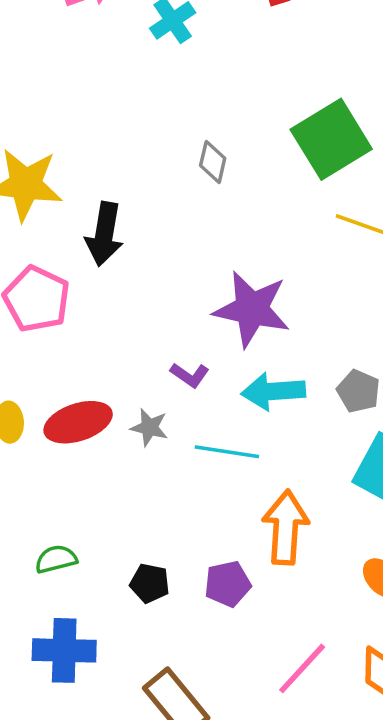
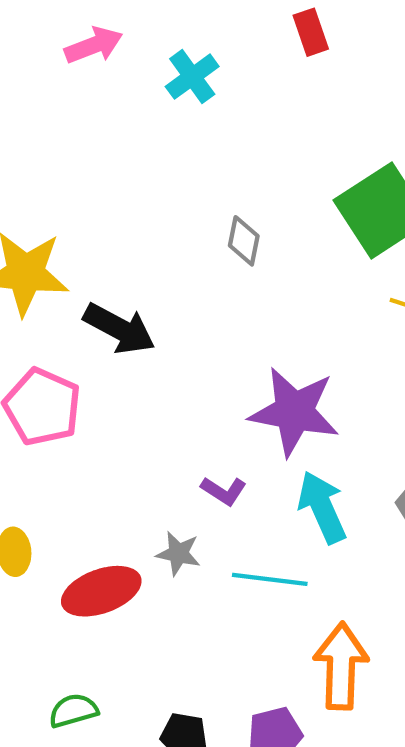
black arrow: (104, 234) -> (119, 329), turned -70
cyan arrow: (273, 391) -> (322, 507), turned 72
red ellipse: (78, 422) -> (101, 591), moved

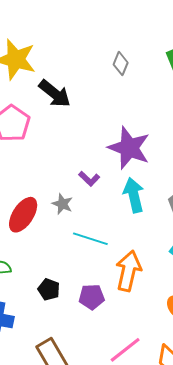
cyan line: (270, 579) -> (90, 239), moved
red ellipse: (101, 591) -> (23, 215), turned -48

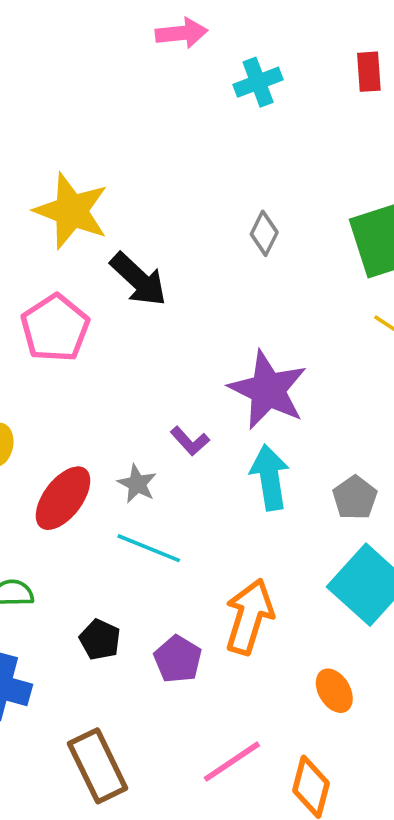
cyan line: (90, 239) -> (149, 548), moved
purple pentagon: (92, 297) -> (178, 659), turned 30

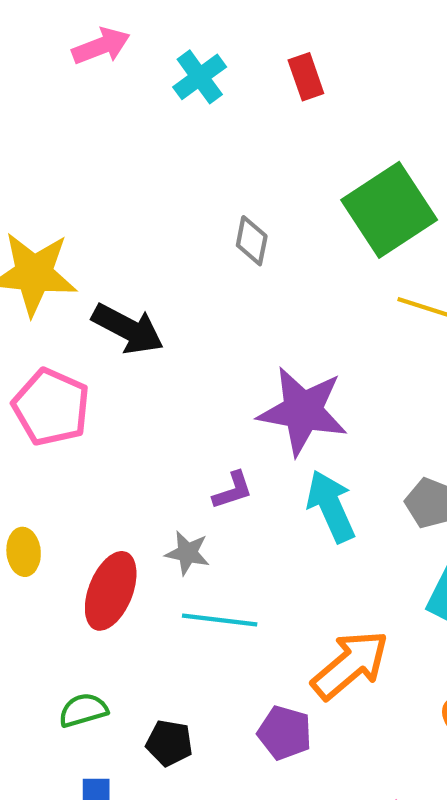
red rectangle: (369, 72) -> (306, 77), moved
purple L-shape: (190, 441) -> (233, 490), turned -51
orange arrow: (249, 617) -> (350, 665), turned 48
black pentagon: (100, 640) -> (169, 743), moved

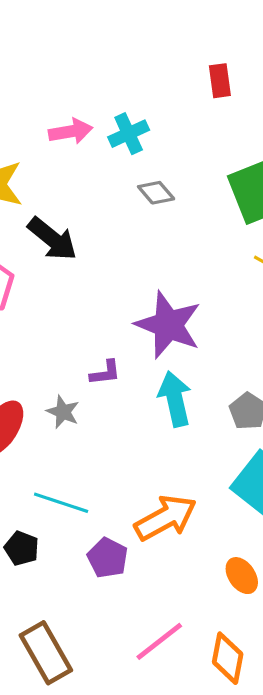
pink arrow: (101, 46) -> (71, 131), moved
cyan cross: (200, 77) -> (129, 134), moved
gray diamond: (252, 241) -> (156, 193), turned -63
cyan line: (220, 620) -> (61, 503), moved

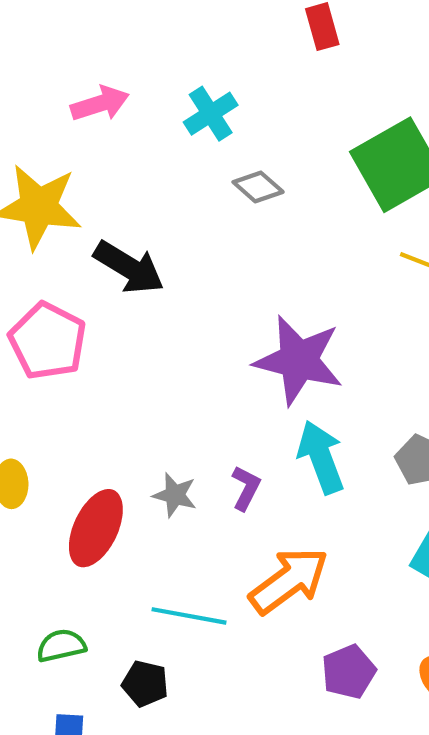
pink arrow: (71, 131) -> (100, 104), moved
purple L-shape: (105, 373) -> (246, 488), moved, turned -48
orange arrow: (166, 518) -> (289, 581), moved
purple pentagon: (108, 558) -> (349, 672), moved, turned 30

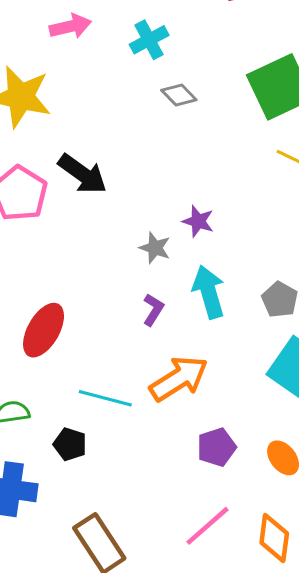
black arrow: (129, 267) -> (83, 174), moved
purple star: (299, 360) -> (198, 221), size x0.5
gray star: (175, 495) -> (155, 248), moved

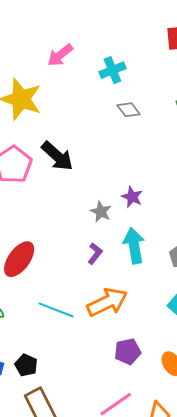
pink arrow: (70, 26) -> (60, 55), turned 148
black pentagon: (70, 444) -> (26, 365), moved

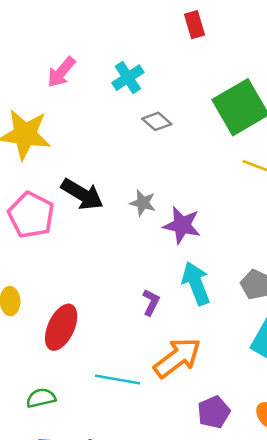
purple star: (132, 197) -> (182, 225), size x1.4
gray star: (101, 212) -> (143, 203), moved

